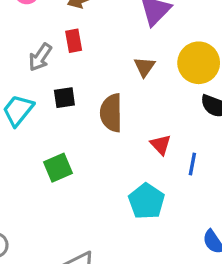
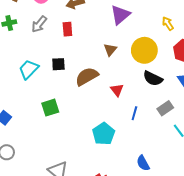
gray arrow: (40, 57) -> (39, 24), moved
brown semicircle: (111, 113) -> (87, 76), turned 55
red triangle: (161, 145) -> (117, 90), moved

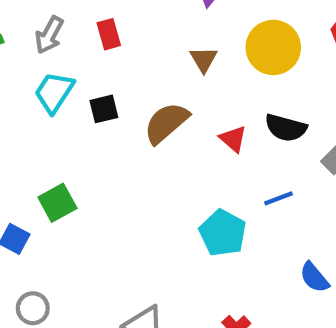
cyan trapezoid: (29, 69) -> (54, 92), moved
black semicircle: (153, 78) -> (286, 128), moved
green square: (50, 108) -> (57, 203), moved
blue line: (134, 113) -> (279, 198), moved, turned 64

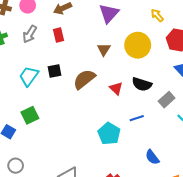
cyan trapezoid: (54, 92) -> (29, 76), moved

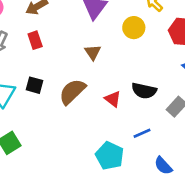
yellow circle: (138, 45) -> (134, 28), moved, size x0.7
black square: (54, 71) -> (34, 85), turned 32
blue semicircle: (152, 157) -> (163, 166), moved

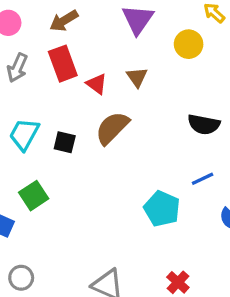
red rectangle: (35, 40) -> (63, 64), size x1.5
black square: (34, 85) -> (65, 142), moved
red triangle: (113, 99) -> (97, 84), moved

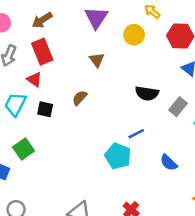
red triangle: (97, 84) -> (34, 79), moved
brown semicircle: (112, 128) -> (80, 98), size x0.6
blue line: (203, 179) -> (136, 134), moved

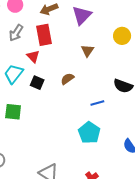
purple triangle: (96, 18) -> (82, 15), moved
blue line: (136, 134) -> (97, 103), moved
green square: (24, 149) -> (13, 112), turned 30

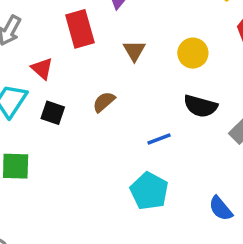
red rectangle: (44, 35) -> (80, 29), moved
yellow circle: (122, 36) -> (193, 53), moved

